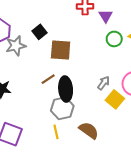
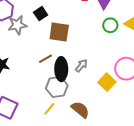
gray arrow: (104, 83) -> (81, 66), moved
yellow line: (56, 132) -> (49, 109), turned 48

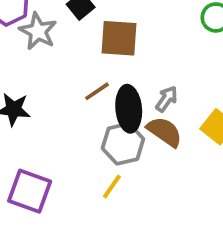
gray star: (17, 25) -> (38, 31), turned -30
brown semicircle: (80, 110) -> (165, 132), moved

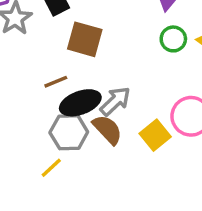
gray arrow: (167, 99) -> (115, 101), size x1.4
black ellipse: (129, 109) -> (80, 103), turned 63

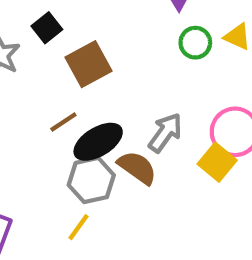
brown square: (85, 39) -> (89, 64), turned -33
gray arrow: (115, 101) -> (165, 133), moved
yellow square: (155, 135) -> (217, 162), moved

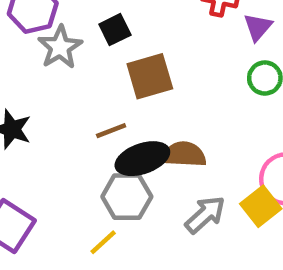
gray arrow: (165, 133) -> (205, 215), moved
brown semicircle: (137, 168) -> (184, 154), moved, turned -45

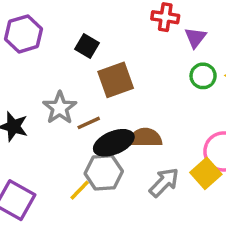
black square: (115, 30) -> (87, 46), turned -30
gray star: (60, 47) -> (60, 108), moved
yellow line: (103, 242) -> (80, 190), moved

